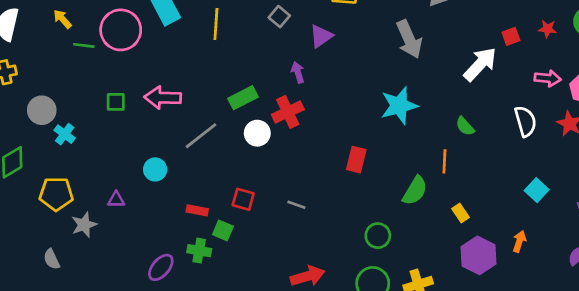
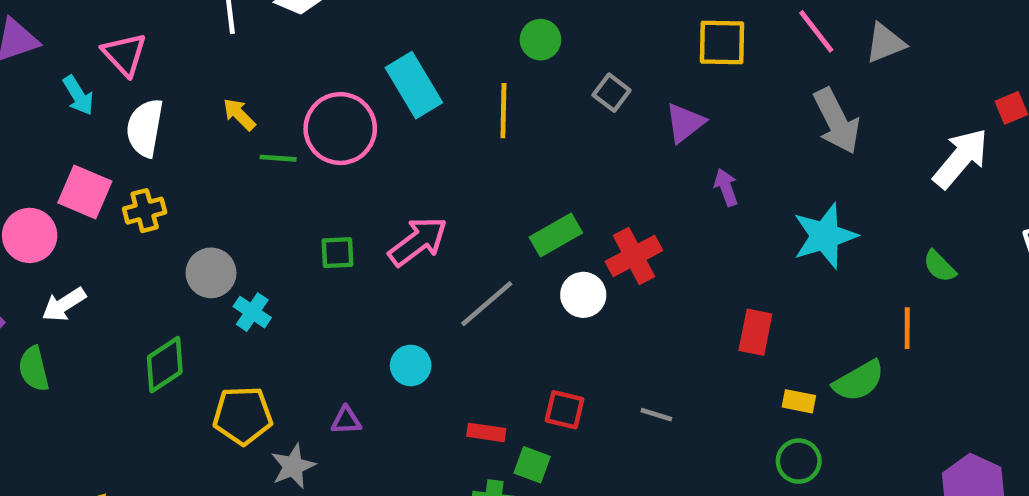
purple arrow: (298, 72) -> (726, 187), moved
pink arrow: (163, 98) -> (418, 241), turned 144
green semicircle: (415, 191) -> (859, 381), turned 32
yellow rectangle: (461, 213) -> (799, 401), moved, turned -42

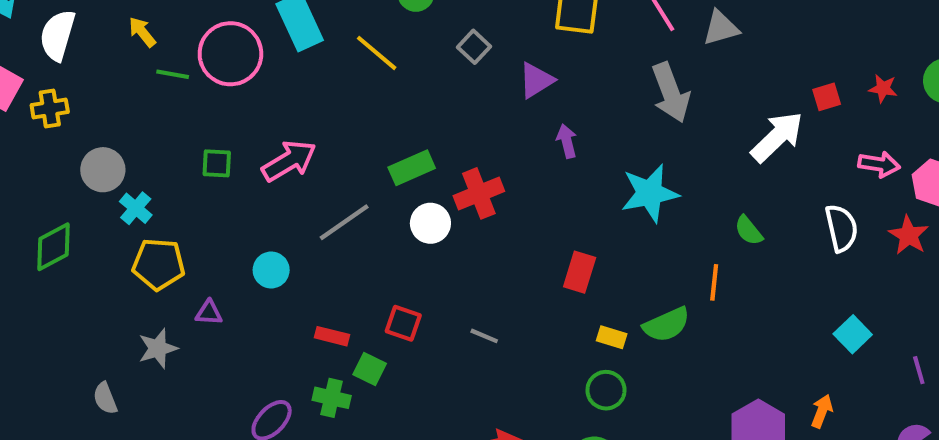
yellow line: (503, 111) -> (377, 53), turned -57
yellow pentagon: (243, 415) -> (159, 264), moved

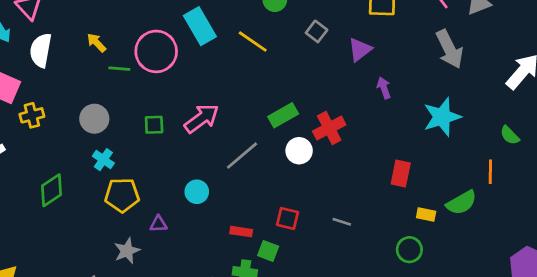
yellow cross: (50, 108) -> (32, 115), moved
gray circle: (103, 170) -> (94, 119), moved
green circle: (606, 390) -> (409, 250), moved

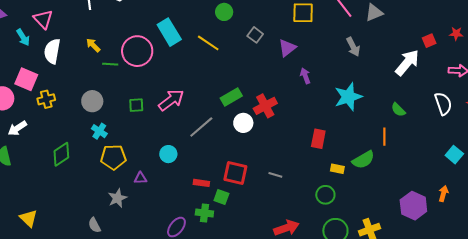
gray arrow: (449, 49) -> (353, 47), size x0.7
red square: (287, 218) -> (235, 173), size x1.4

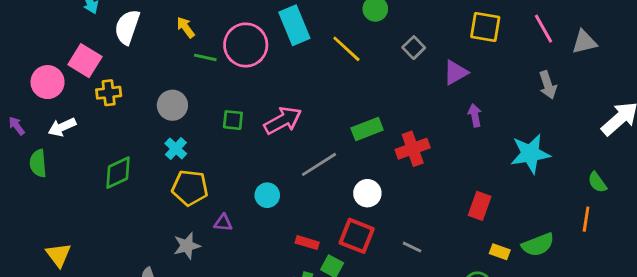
white circle: (243, 123) -> (367, 193), moved
orange line: (384, 137) -> (586, 219), moved

